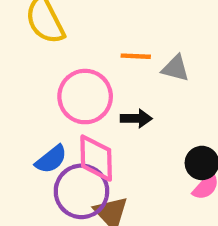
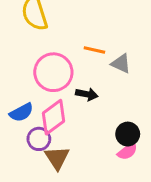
pink diamond: (96, 158) -> (53, 117), turned 45
purple circle: (81, 191) -> (39, 139), size x0.6

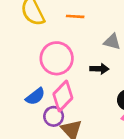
orange line: (94, 50) -> (75, 16), moved
black arrow: (87, 94) -> (99, 69), moved

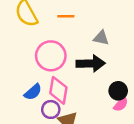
black arrow: (99, 69) -> (91, 63), size x1.6
pink diamond: (63, 96) -> (58, 90), turned -32

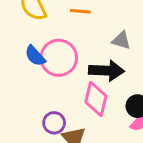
pink diamond: (58, 90) -> (96, 99), moved
blue semicircle: (33, 92) -> (35, 56), moved, turned 84

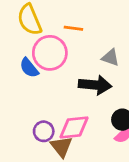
pink circle: (59, 58) -> (50, 53), moved
pink diamond: (96, 99) -> (74, 127), moved, turned 68

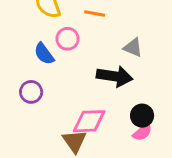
pink circle: (50, 53) -> (68, 39), size x0.6
purple circle: (44, 131) -> (31, 92), moved

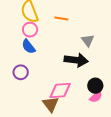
pink circle: (68, 39) -> (30, 30), moved
gray triangle: (133, 47) -> (88, 40), turned 32

